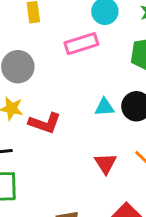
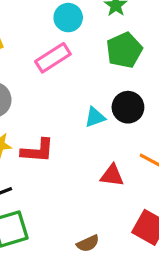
red triangle: (106, 164) -> (112, 175), turned -35

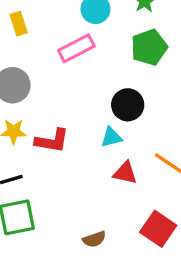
black circle: (128, 107) -> (128, 105), moved
cyan triangle: (95, 117) -> (111, 137), moved

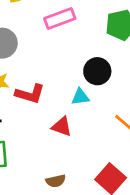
red triangle: (125, 173) -> (62, 127), moved

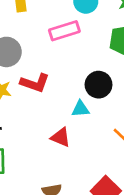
red L-shape: (30, 94) -> (35, 83), moved

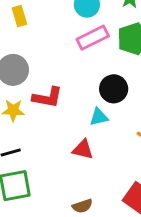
pink rectangle: (64, 31) -> (93, 38), moved

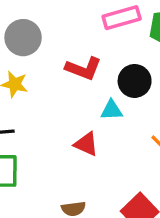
red L-shape: (47, 97) -> (83, 68), moved

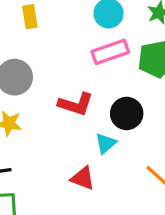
cyan triangle: (112, 110) -> (106, 143), turned -35

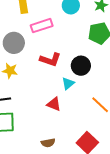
pink rectangle: (110, 52) -> (42, 26), moved

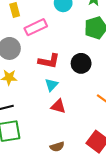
cyan triangle: (68, 83) -> (52, 85), moved

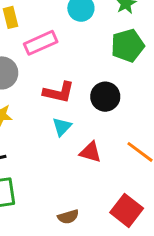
red triangle: (58, 106) -> (90, 152), moved

